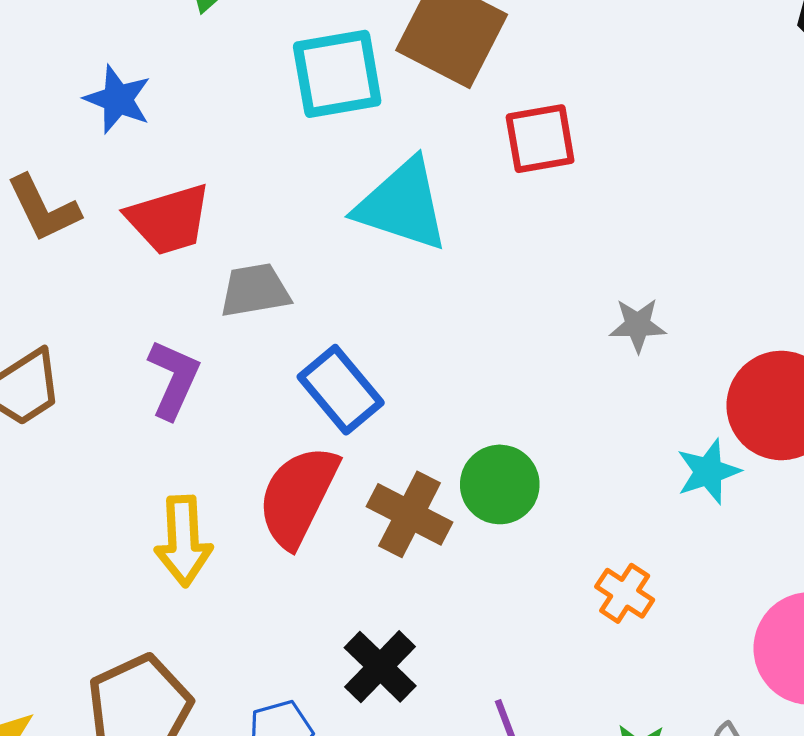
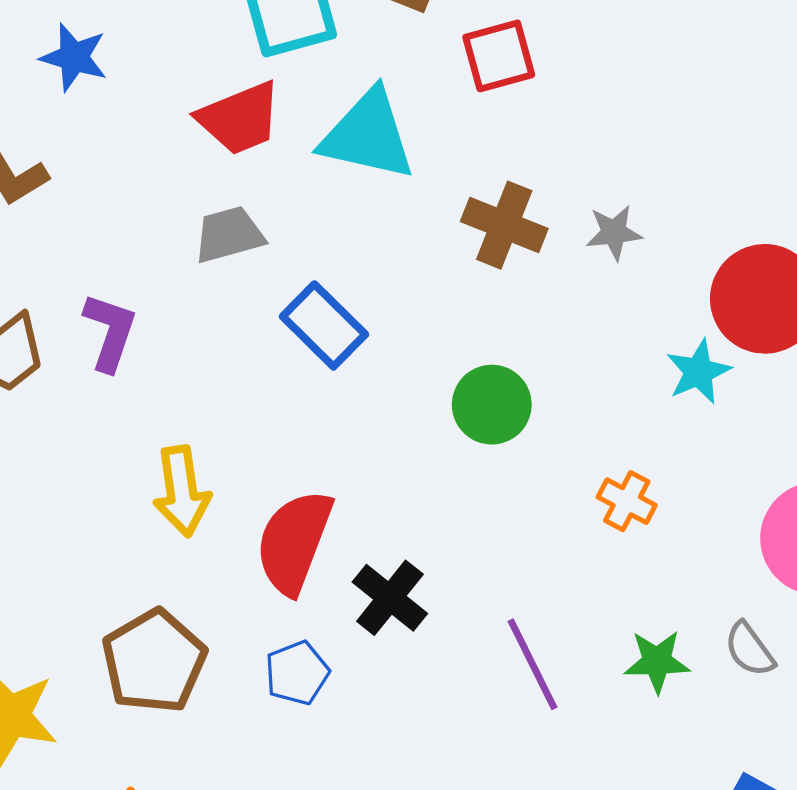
red trapezoid: (169, 219) -> (240, 118), moved
purple L-shape: (174, 379) -> (110, 332), moved
red semicircle: (298, 496) -> (294, 542), moved
brown cross: (410, 514) -> (504, 225), moved

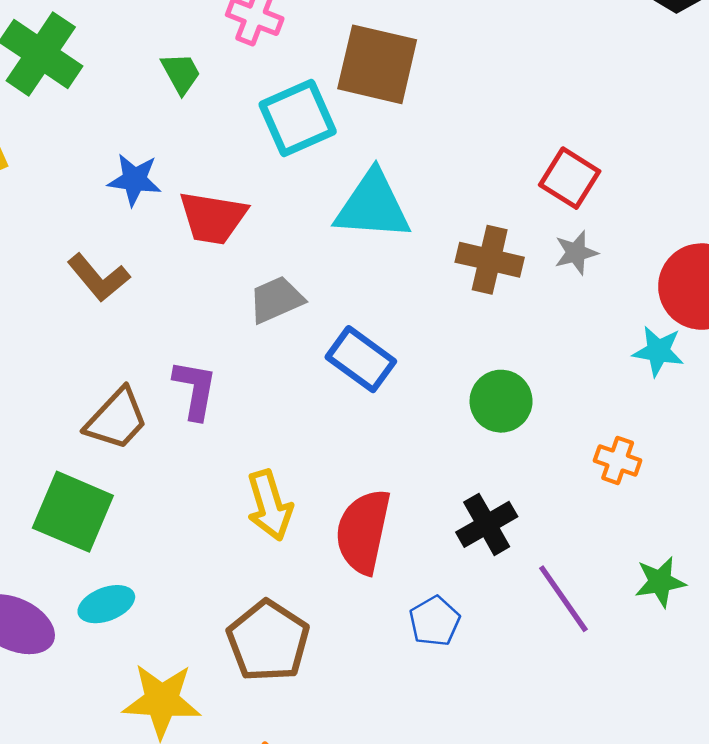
red square: (499, 56) -> (570, 178), moved, turned -34
red trapezoid: (240, 118) -> (213, 218), moved, turned 40
cyan star: (698, 372) -> (658, 351), turned -30
black cross: (390, 598) -> (487, 524), moved, turned 30
blue pentagon: (297, 673) -> (435, 621), moved

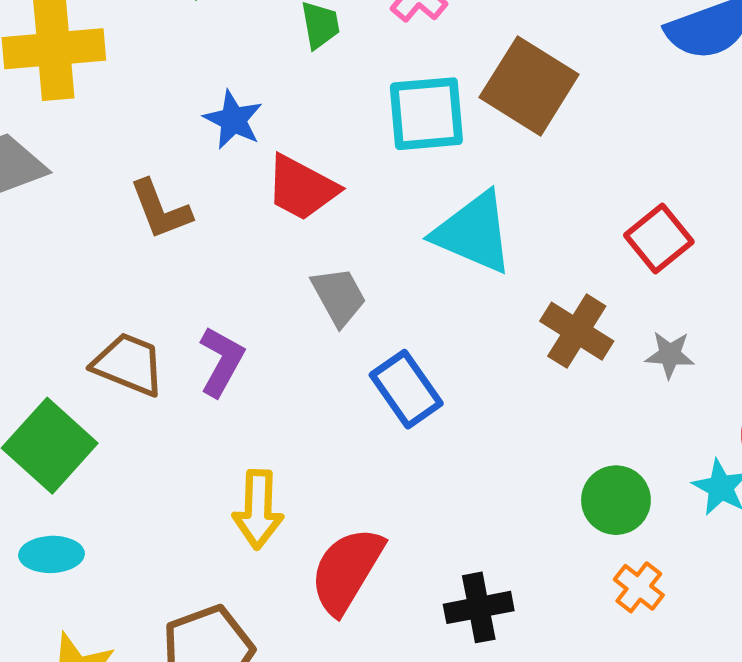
red square: (570, 178) -> (659, 239), moved
gray trapezoid: (276, 300) -> (339, 296), turned 66
green circle: (501, 401) -> (616, 500), moved
brown trapezoid: (117, 419) -> (129, 364), turned -130

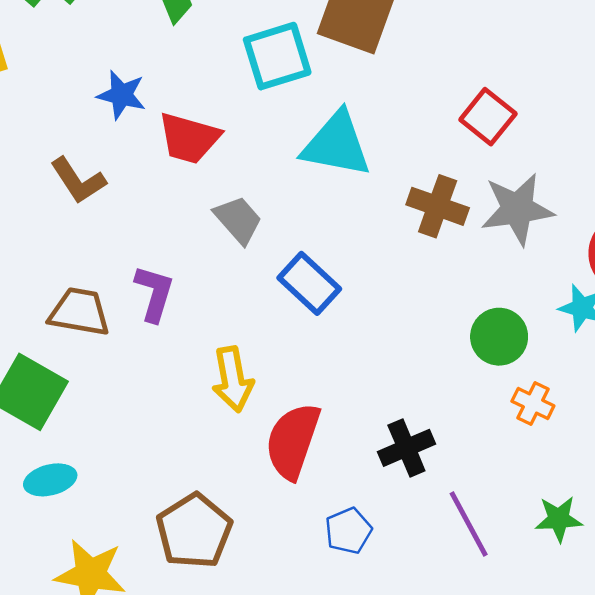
gray star: (670, 355) -> (517, 209), size x1.8
yellow arrow: (258, 509) -> (233, 379), moved

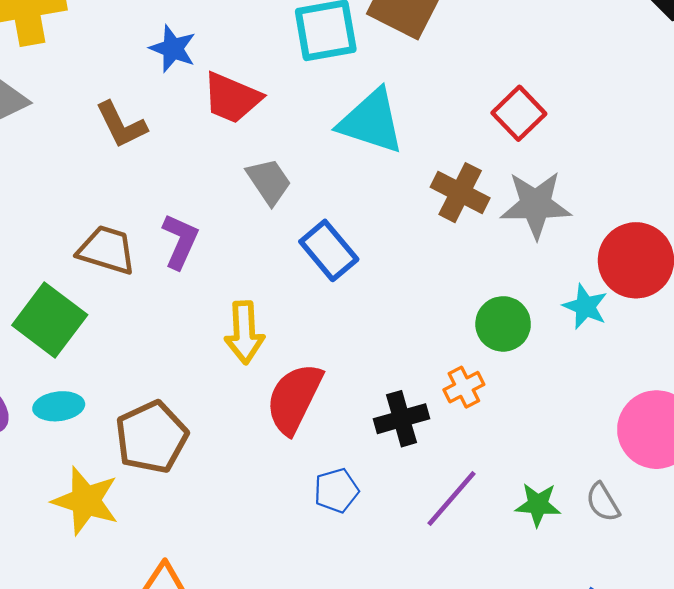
orange cross: (533, 403) -> (464, 387), moved, turned 30
purple line: (469, 524) -> (451, 499), turned 62
brown pentagon: (194, 531) -> (151, 437), moved

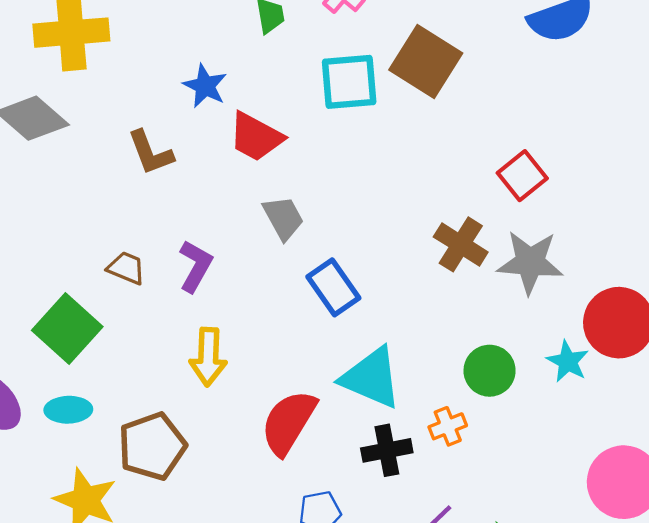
cyan triangle: (371, 121) -> (371, 378), moved
brown trapezoid: (107, 250) -> (126, 268), size x0.7
yellow arrow: (244, 332) -> (208, 357), moved

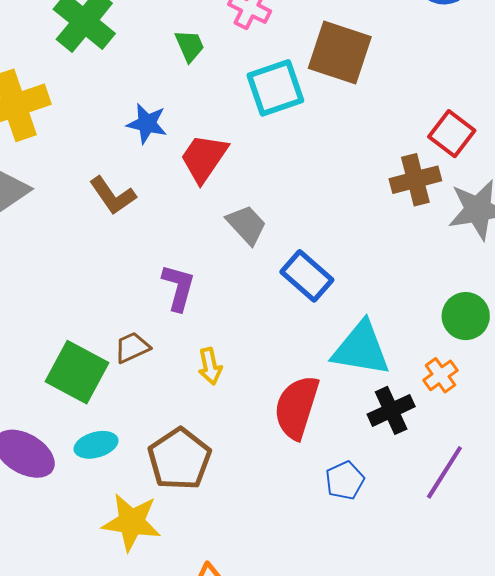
red trapezoid: (256, 137) -> (204, 158), turned 110
brown cross: (461, 244) -> (415, 180), moved, turned -33
brown trapezoid: (126, 268) -> (132, 348), moved, turned -33
yellow arrow: (208, 357) -> (210, 366), size x0.7

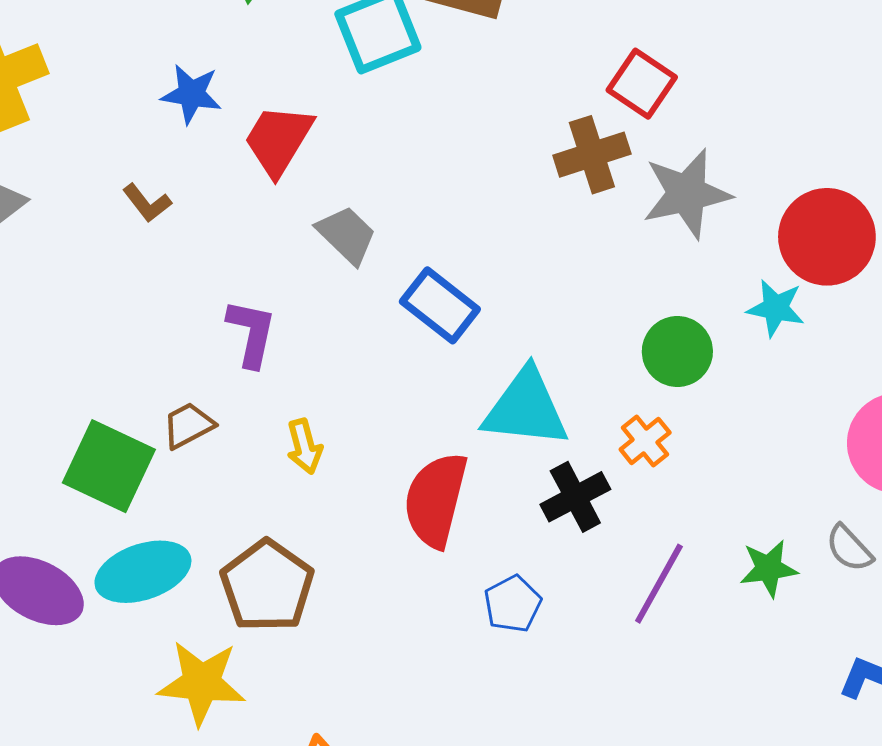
brown L-shape: (113, 196) -> (147, 203), size x0.7
cyan ellipse: (96, 445) -> (143, 572), size x1.5

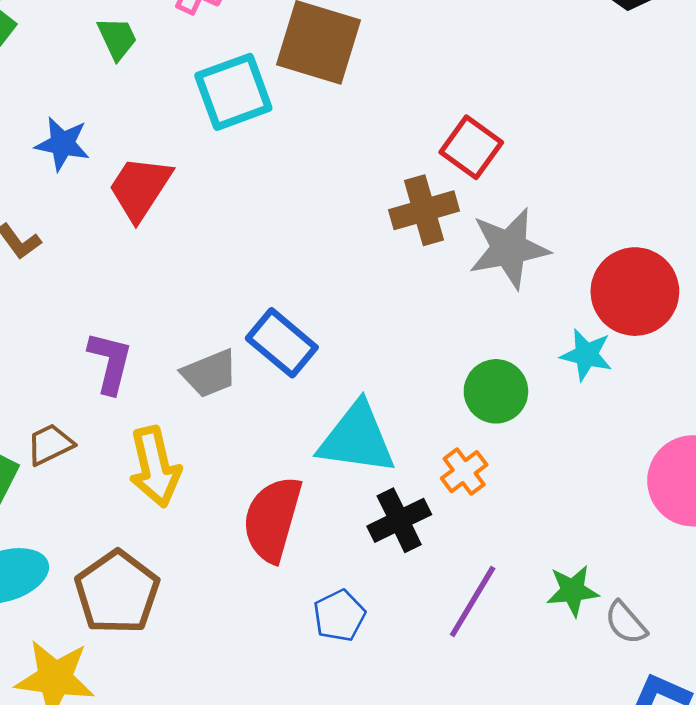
gray trapezoid: (347, 235) -> (210, 373), moved, turned 112
yellow arrow: (304, 446) -> (155, 467), size x1.6
gray semicircle: (849, 548) -> (626, 623), moved

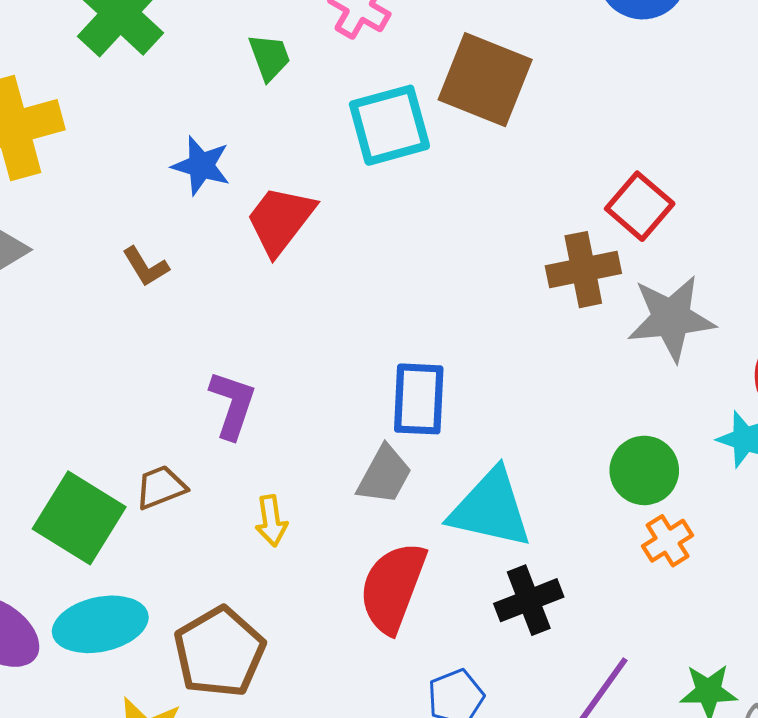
blue rectangle: (282, 343) -> (419, 399), turned 48
gray trapezoid: (210, 373) -> (384, 475), moved, turned -44
yellow arrow: (155, 467) -> (271, 521), size x0.6
orange cross: (464, 472) -> (668, 541), moved

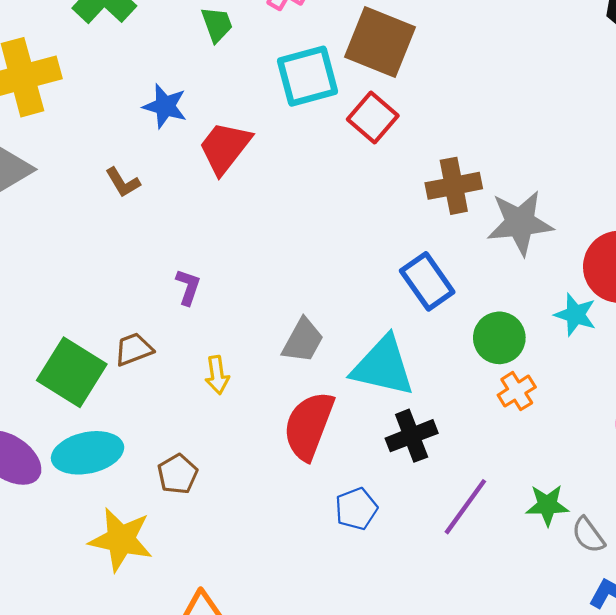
red square: (640, 206) -> (373, 117), moved
blue rectangle: (419, 399) -> (427, 281), moved, turned -38
purple L-shape: (233, 405) -> (188, 287), size x0.7
brown pentagon: (219, 652) -> (177, 474), size x0.6

